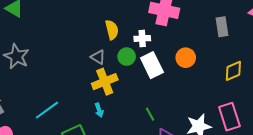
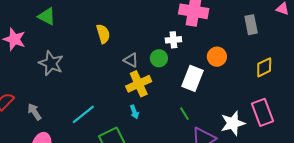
yellow semicircle: (112, 30) -> (103, 34), moved
white rectangle: (152, 65) -> (192, 78), moved, turned 50

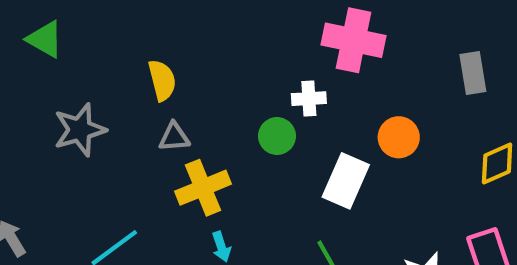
gray triangle: (131, 60) -> (174, 137), moved, turned -35
gray star: (51, 63) -> (80, 130), moved, turned 30
yellow cross: (139, 84) -> (203, 188), moved

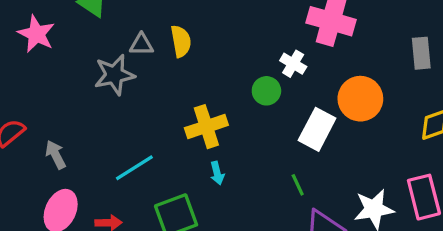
white cross: (309, 99) -> (293, 64), turned 30
gray triangle: (174, 137) -> (141, 44), moved
orange circle: (399, 137) -> (360, 99), size x1.4

